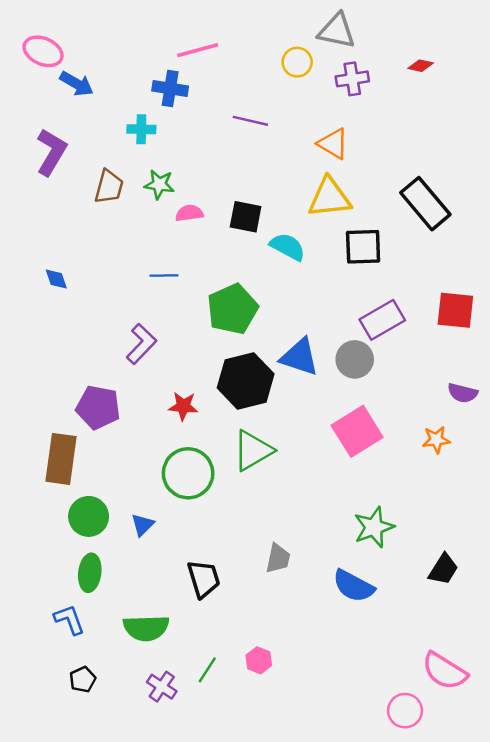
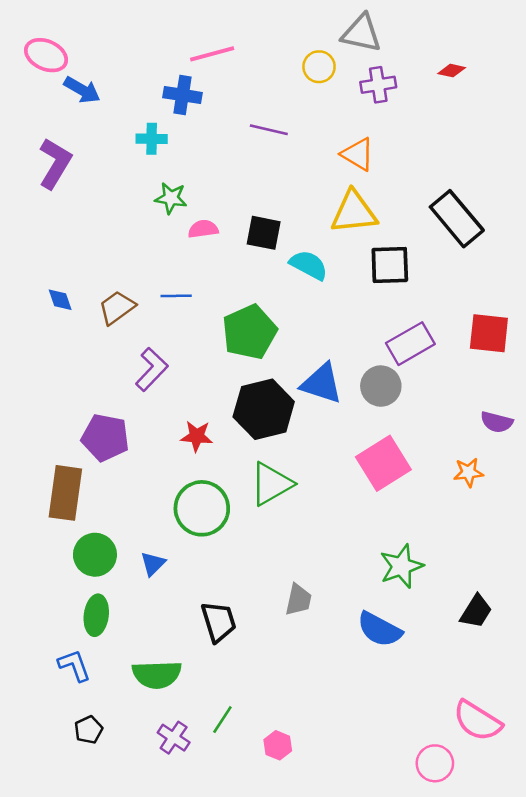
brown trapezoid: (109, 187) -> (117, 307), moved, turned -141
pink hexagon: (259, 660) -> (278, 745), moved

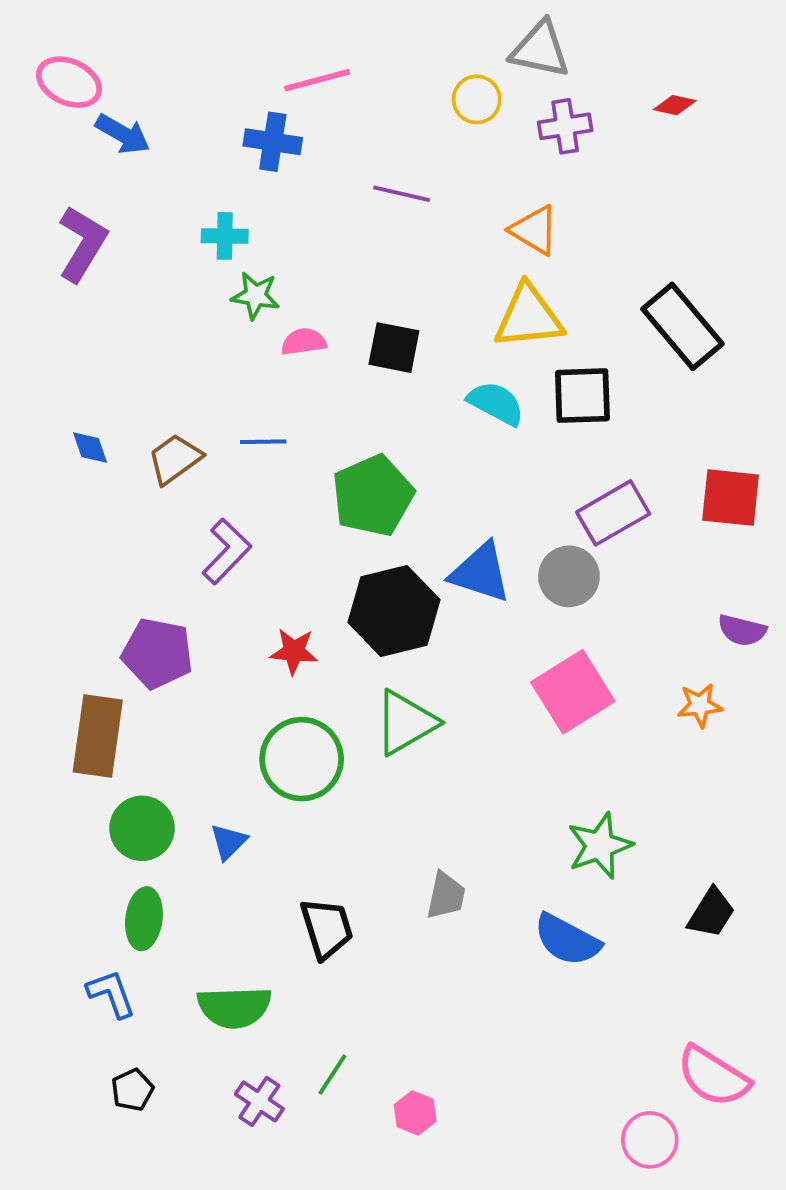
cyan cross: (152, 139) -> (225, 236), moved
cyan semicircle: (309, 265) -> (496, 403), moved

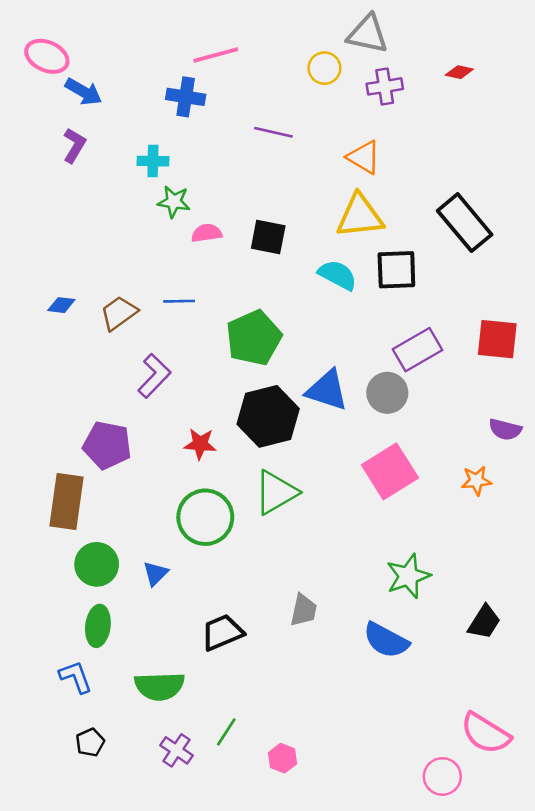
purple L-shape: (82, 244) -> (74, 145), moved, size x0.7
blue diamond: (90, 448) -> (61, 305), turned -64
black trapezoid: (327, 928) -> (222, 632), turned -96

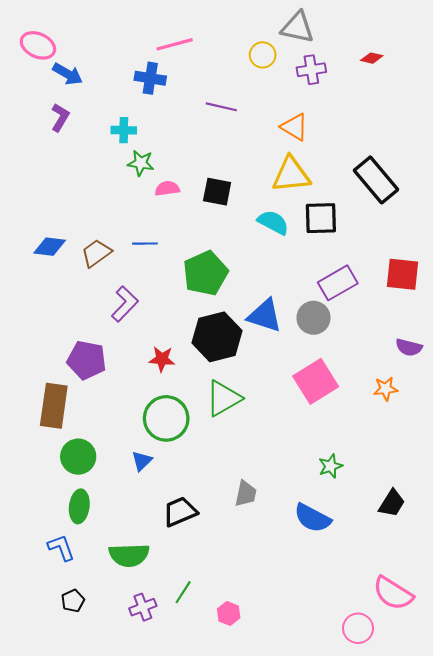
blue diamond: (61, 305) -> (50, 247), size x1.4
blue triangle: (156, 574) -> (142, 461), moved
green star: (408, 576) -> (330, 466), size x0.7
purple cross: (176, 750) -> (143, 607), turned 35

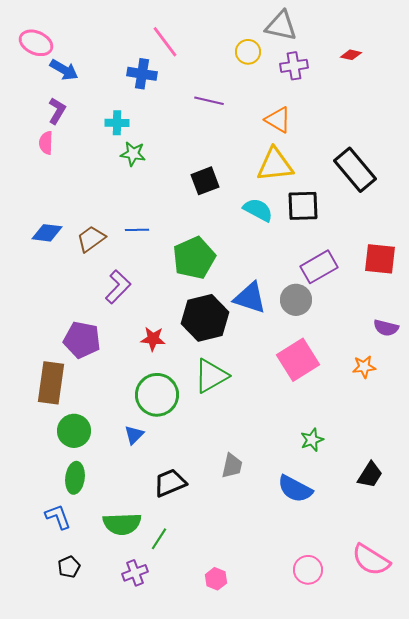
pink line: (175, 44) -> (165, 42), turned 68
pink semicircle: (167, 188) -> (46, 143), moved, turned -80
black square: (217, 192) -> (205, 181), turned -32
green line: (183, 592) -> (159, 539), moved
pink circle: (358, 628) -> (308, 570), moved

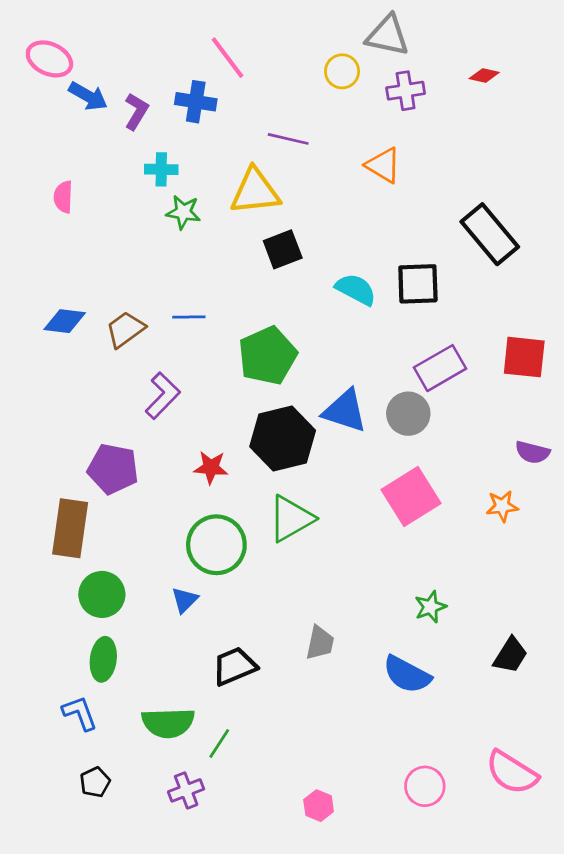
purple L-shape: (57, 111) -> (136, 111), moved
yellow triangle: (275, 165) -> (255, 191), moved
pink hexagon: (216, 579) -> (319, 806), moved

